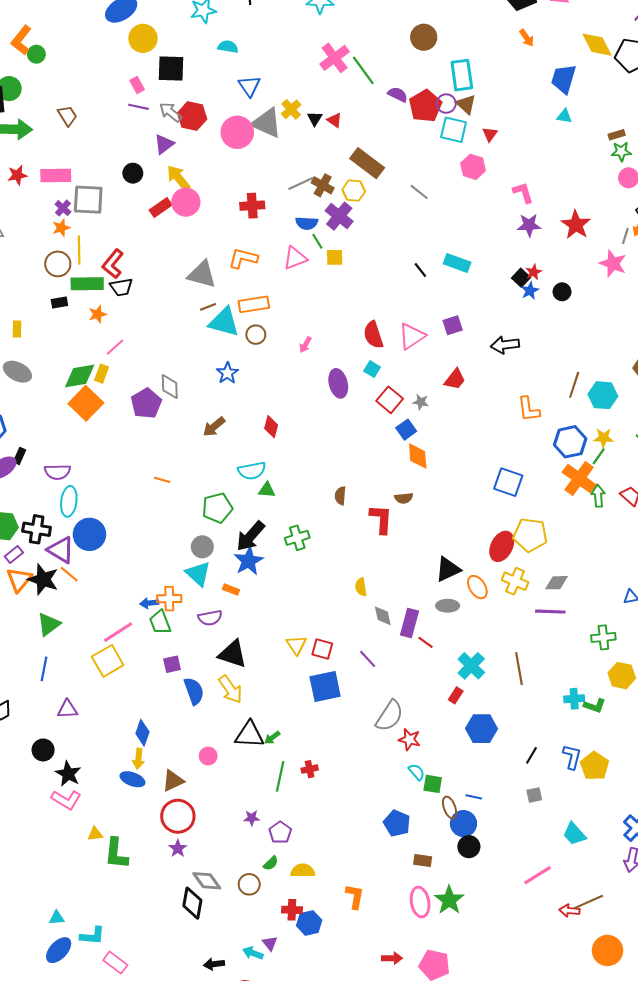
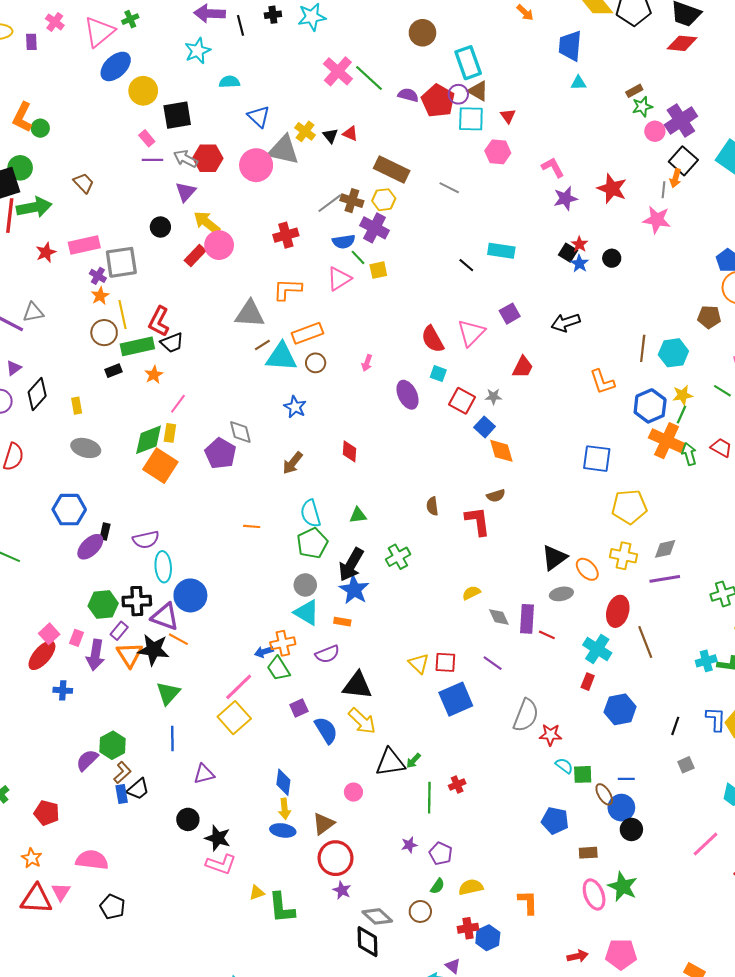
cyan semicircle: (252, 471) -> (311, 513), moved, turned 96
red ellipse: (502, 546) -> (618, 611), moved
yellow semicircle: (361, 587) -> (471, 593), turned 84

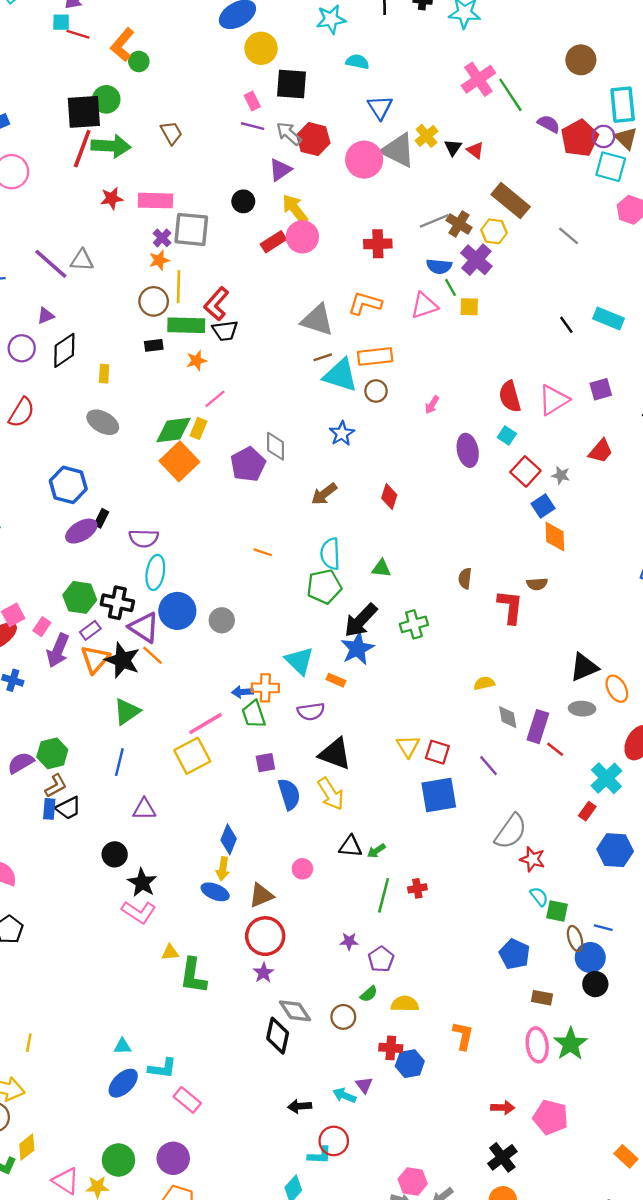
gray circle: (305, 585) -> (222, 620), moved
black triangle: (390, 762) -> (350, 846), size x0.7

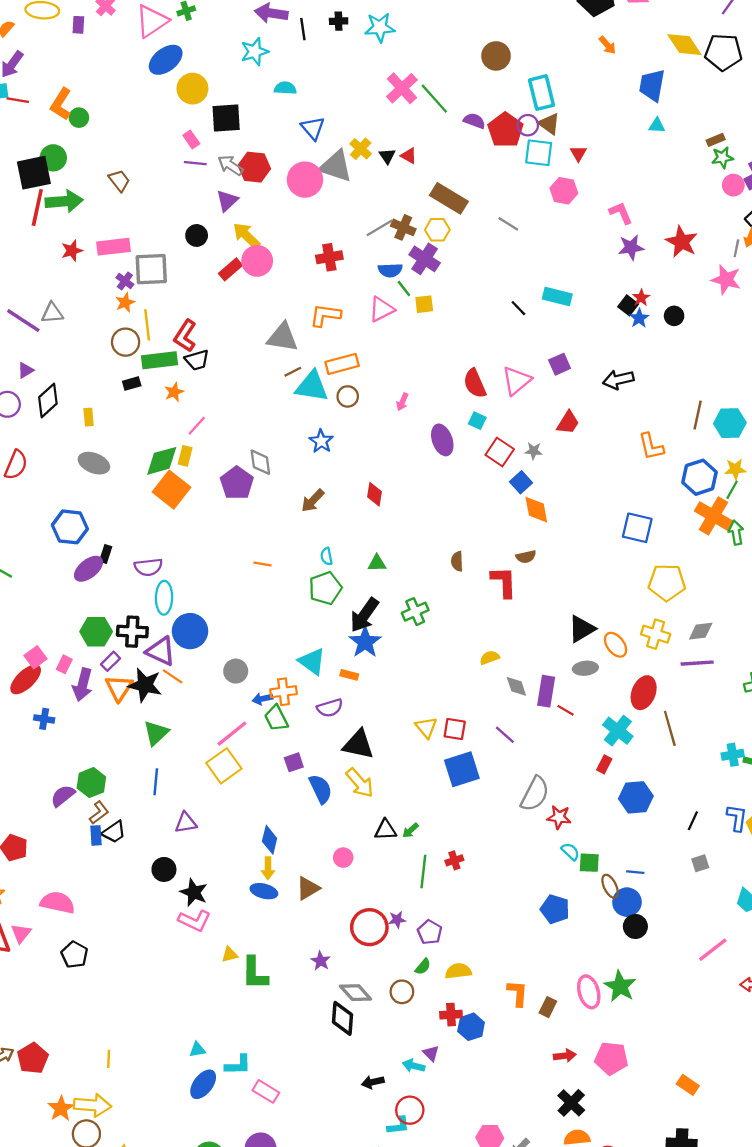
cyan semicircle: (330, 554) -> (327, 556), size x0.6
gray circle: (222, 620) -> (236, 671), moved
red circle: (265, 936) -> (369, 927), moved
brown rectangle: (542, 998) -> (548, 1007), moved, turned -66

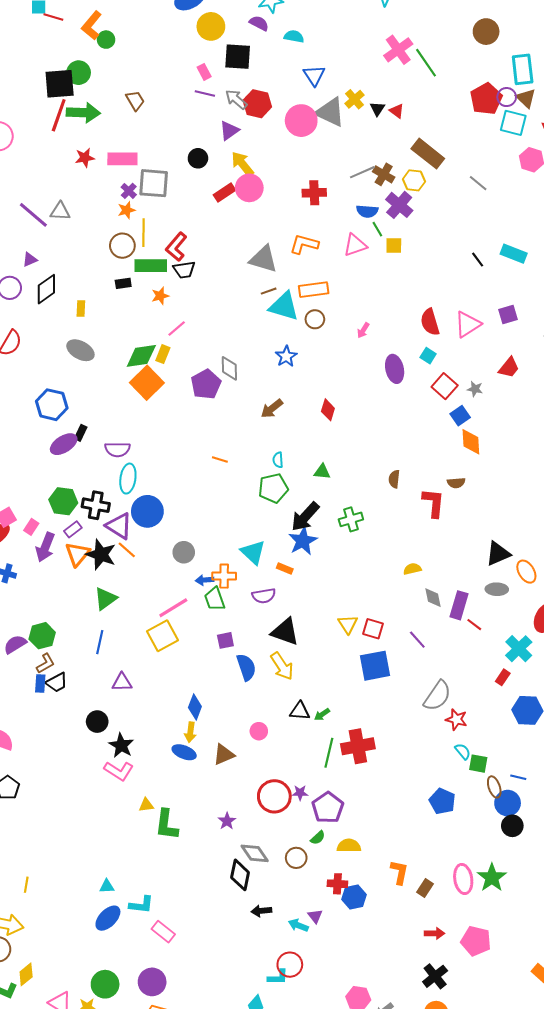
purple semicircle: (474, 121) -> (259, 23), moved
red cross: (454, 860) -> (358, 746), size x2.0
purple pentagon: (430, 932) -> (328, 808), size x1.4
black arrow: (373, 1082) -> (261, 911), moved

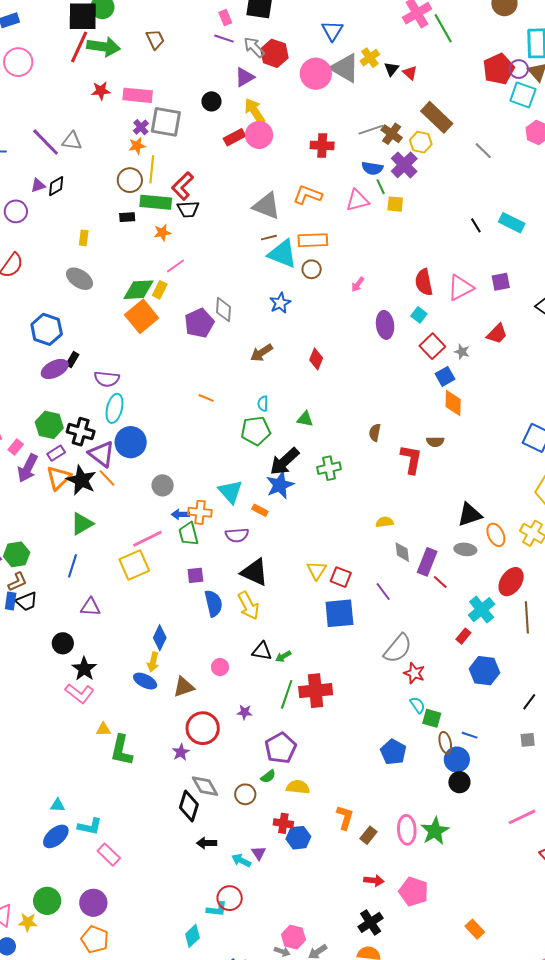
black diamond: (46, 289) -> (56, 186), moved, size x0.7
purple star: (300, 793) -> (245, 712), moved
red circle: (274, 796) -> (203, 728), moved

